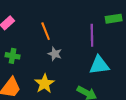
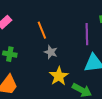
yellow star: (45, 84) -> (59, 76), moved

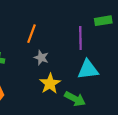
orange line: (42, 30) -> (32, 34), turned 42

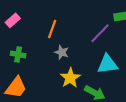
purple line: (80, 38) -> (100, 33), turned 45

